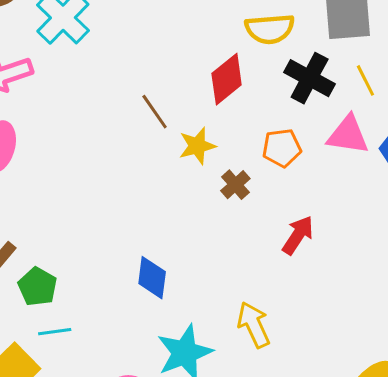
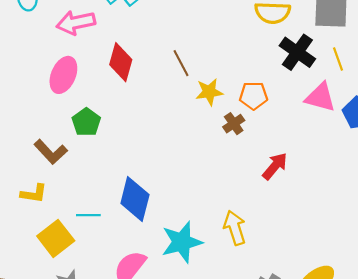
red diamond: (227, 79) -> (121, 62), moved, turned -42
orange pentagon: (282, 148) -> (254, 96), moved
blue diamond: (152, 278) -> (135, 199), moved, size x1.4
green pentagon: (38, 287) -> (86, 122), moved

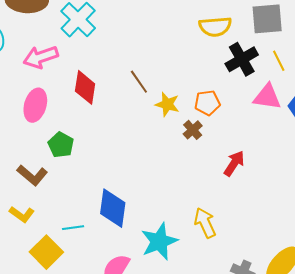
black cross: (297, 52) -> (242, 59), turned 32
yellow star: (209, 92) -> (167, 104), turned 30
yellow L-shape: (34, 194) -> (22, 214), turned 35

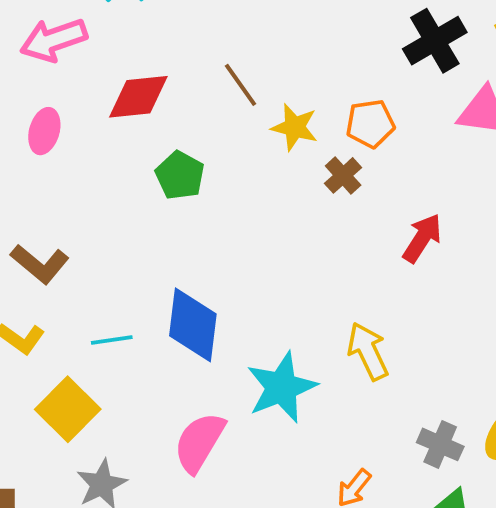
red diamond: (85, 87) -> (138, 97), turned 76
pink ellipse: (35, 105) -> (44, 131), size x0.7
green pentagon: (61, 145) -> (180, 175), moved
cyan line: (73, 228) -> (112, 340), moved

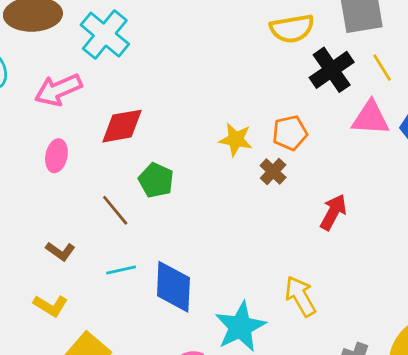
brown line: (241, 85) -> (115, 210), moved
brown L-shape: (40, 264) -> (60, 251), size x0.7
cyan line: (112, 340) -> (121, 270), moved

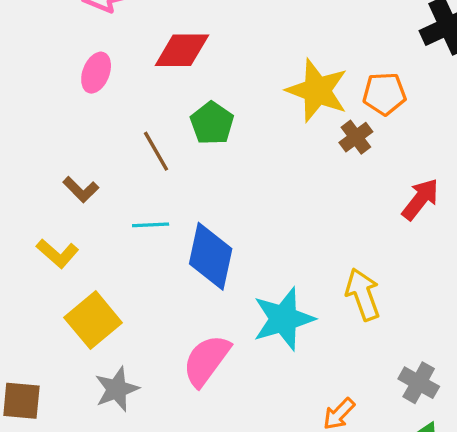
yellow star: (236, 140) -> (317, 91), size x1.5

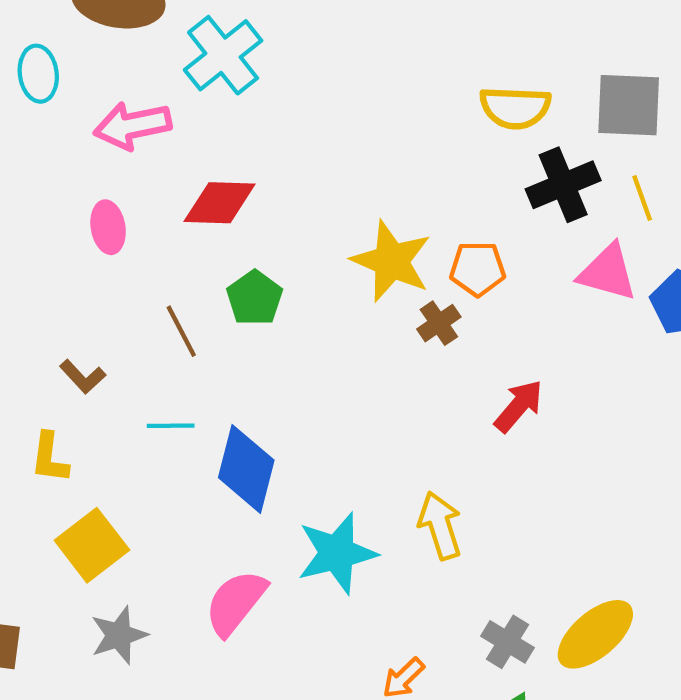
pink ellipse: (96, 73) -> (108, 227), turned -33
yellow L-shape: (58, 253) -> (50, 458), turned 54

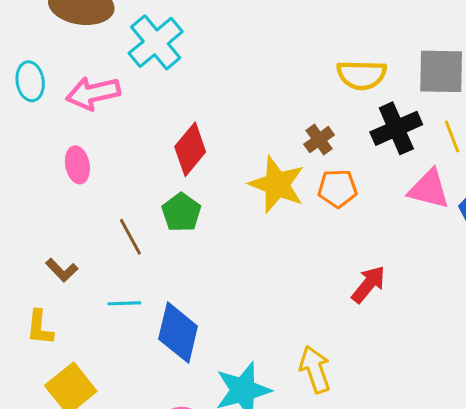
cyan ellipse: (38, 74) -> (30, 81), moved
red diamond: (220, 203) -> (190, 149), moved, turned -51
brown cross: (439, 323) -> (319, 140), moved

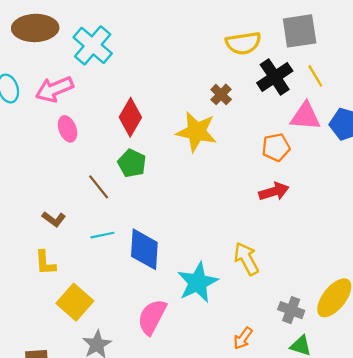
pink ellipse: (77, 165) -> (67, 129), moved
orange pentagon: (337, 189) -> (276, 147), moved
red arrow: (368, 284) -> (274, 192), turned 44

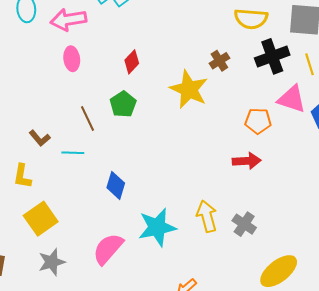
red diamond: (130, 117) -> (132, 62), size x0.7
cyan line: (102, 235) -> (73, 153), moved
blue diamond: (144, 249) -> (116, 185), size x0.7
gray cross: (291, 310) -> (244, 224), moved

